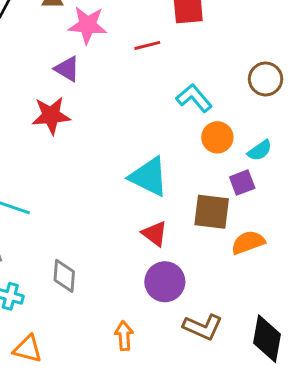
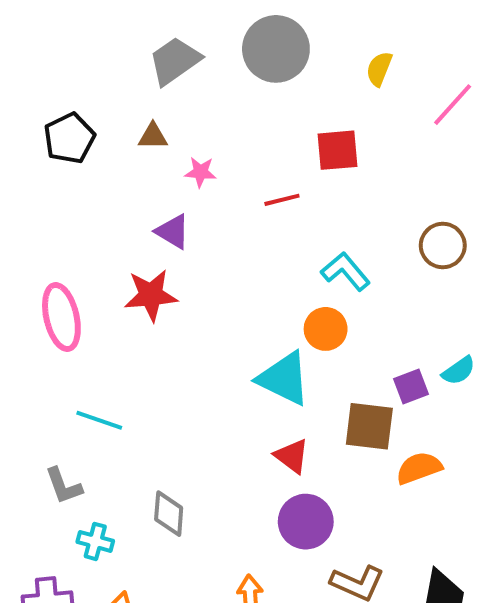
pink star: (88, 25) -> (200, 172), size x0.6
orange circle: (217, 137) -> (326, 329), moved
cyan semicircle: (260, 150) -> (459, 371), moved

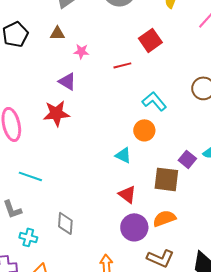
red square: (338, 150) -> (150, 40), turned -30
cyan triangle: (284, 379) -> (123, 155), size x0.6
purple square: (411, 387) -> (187, 159), turned -30
orange semicircle: (419, 468) -> (164, 218), moved

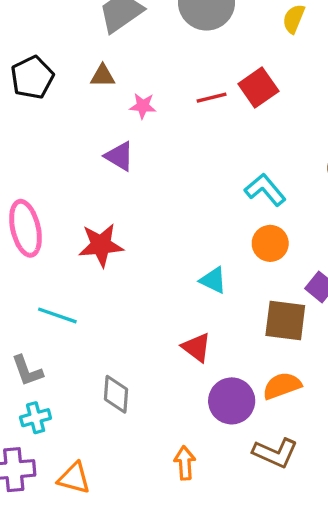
red line: (122, 65) -> (212, 98), moved
red star: (56, 113) -> (101, 245), moved
orange circle: (144, 130) -> (270, 243), moved
red triangle: (127, 194) -> (196, 347), moved
cyan cross: (28, 237) -> (36, 418), moved, turned -30

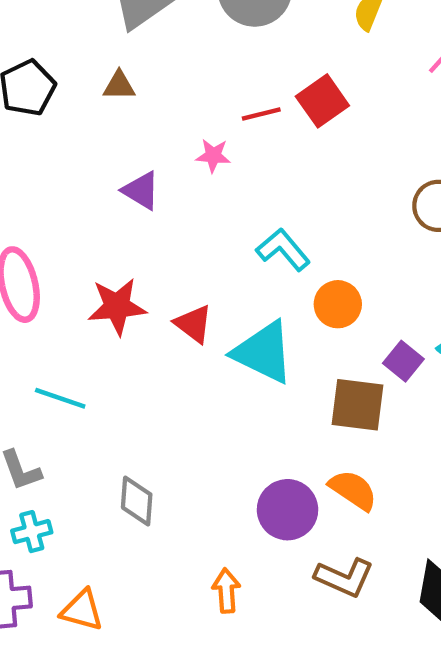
pink star: (143, 106) -> (213, 156), moved
cyan L-shape: (265, 190) -> (283, 250), moved
cyan triangle: (213, 280) -> (263, 352), size x1.8
red triangle: (196, 347) -> (194, 324), moved
orange semicircle: (282, 386) -> (353, 490), turned 54

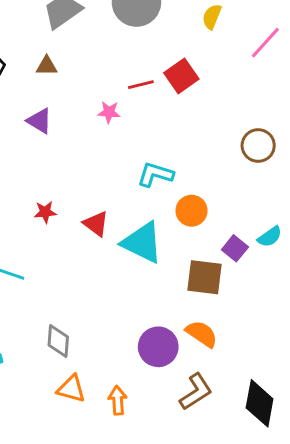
purple triangle: (141, 191) -> (39, 121), moved
cyan L-shape: (283, 250) -> (155, 174), turned -33
red star: (117, 306) -> (45, 212), size x0.6
brown L-shape: (344, 577) -> (196, 392), turned -57
orange triangle: (82, 610) -> (71, 389), moved

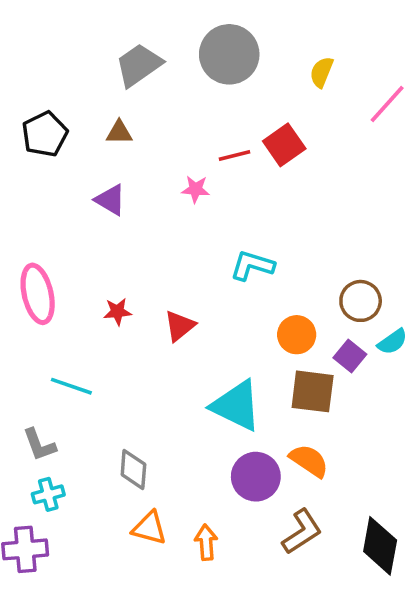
brown circle: (258, 145) -> (361, 301), moved
orange circle: (192, 211) -> (297, 335), moved
red triangle: (96, 224) -> (180, 326), turned 44
cyan triangle: (142, 243) -> (236, 406), moved

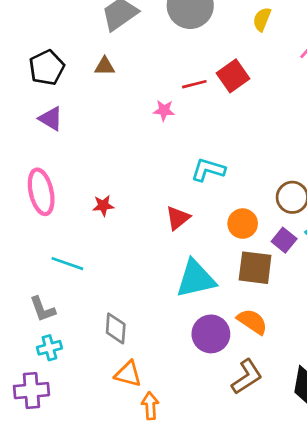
purple triangle: (110, 200) -> (51, 119), moved
red triangle: (180, 326) -> (178, 218), moved
cyan triangle: (236, 406) -> (196, 279), turned -39
orange arrow: (206, 542) -> (150, 406), moved

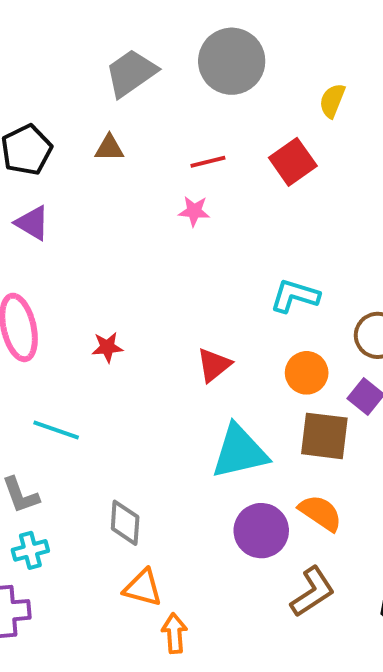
yellow semicircle: (262, 19) -> (332, 101), moved
red line: (194, 84) -> (208, 162), moved
cyan L-shape: (208, 170) -> (295, 296), moved

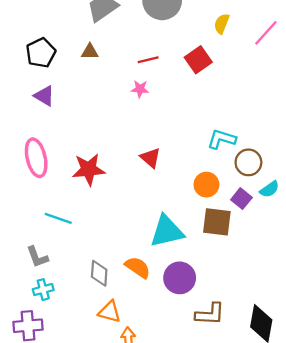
cyan L-shape: (295, 296) -> (222, 139), moved
red star: (107, 347) -> (89, 169), size x1.8
red triangle: (214, 365) -> (150, 158), moved, turned -40
orange semicircle: (320, 513) -> (138, 267), moved
brown L-shape: (313, 592) -> (210, 314), turned 36

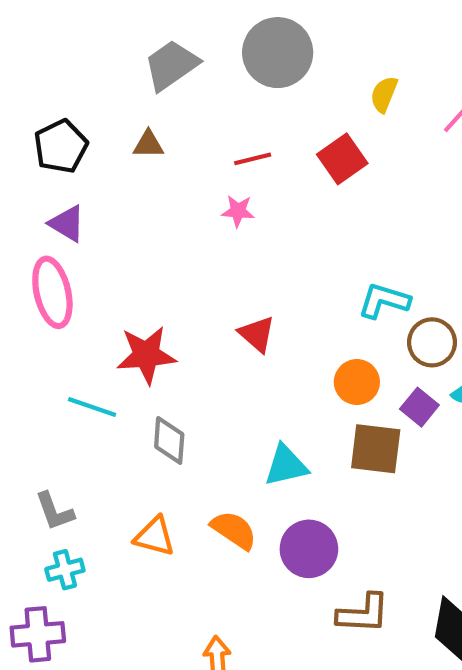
pink ellipse: (36, 158) -> (52, 292), moved
cyan line: (58, 218) -> (92, 407), moved
cyan triangle: (167, 231) -> (286, 465), size x0.7
gray diamond: (99, 273) -> (169, 440), moved
orange triangle: (110, 312) -> (155, 536), moved

